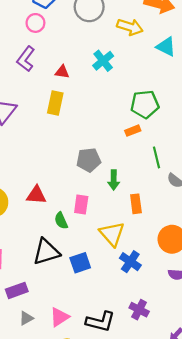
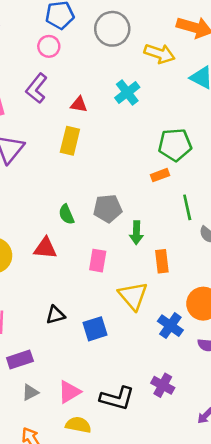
green semicircle: (61, 221) -> (66, 214), moved
black triangle: (46, 252) -> (55, 315), size x0.6
blue cross: (130, 262) -> (170, 326), moved

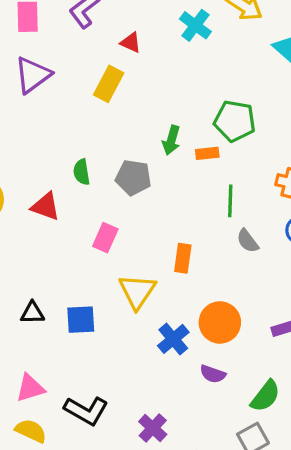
cyan cross: (127, 92) -> (195, 25), moved, turned -30
green arrow: (136, 233) -> (171, 140), moved
black triangle: (55, 315) -> (32, 313), moved
purple cross: (163, 385) -> (153, 428), moved

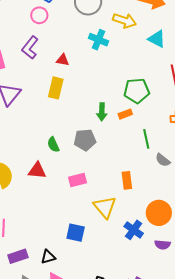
pink rectangle: (105, 238) -> (77, 180), turned 66
black triangle: (32, 313) -> (48, 257), moved
blue square: (81, 320) -> (76, 233), turned 30

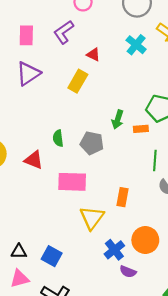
pink rectangle: (77, 180) -> (72, 182), size x1.5
blue square: (76, 233) -> (52, 256), moved
purple semicircle: (162, 245) -> (128, 272), moved

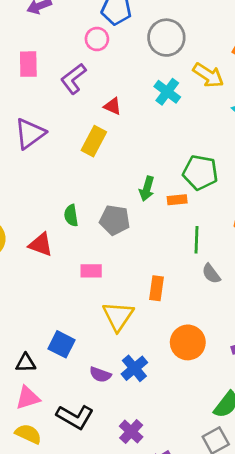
pink rectangle: (26, 35) -> (28, 64), moved
pink rectangle: (72, 182) -> (91, 271), size x0.6
blue cross: (114, 250) -> (134, 368), moved
blue square: (52, 256) -> (62, 344), moved
purple semicircle: (128, 272) -> (100, 375), moved

